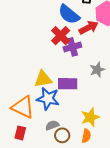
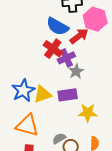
gray star: (97, 70) -> (76, 71), moved
blue star: (48, 99) -> (23, 90), moved, turned -30
yellow star: (90, 117) -> (88, 113), moved, turned 30

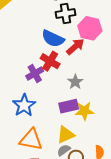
purple cross: (66, 58) -> (35, 74), moved
yellow triangle: (42, 94) -> (66, 135), moved
yellow star: (88, 113) -> (84, 111), moved

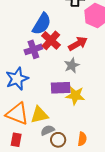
blue semicircle: (53, 39) -> (42, 24), moved, turned -95
red arrow: (75, 47) -> (78, 44), moved
yellow triangle: (66, 135) -> (39, 115), moved

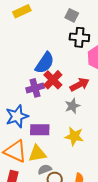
purple rectangle: (61, 88) -> (40, 130), moved

